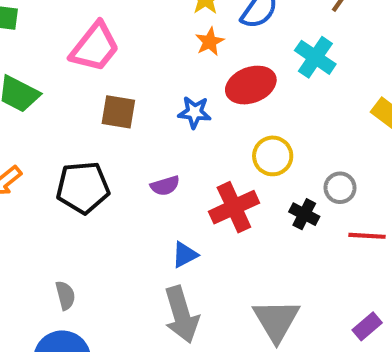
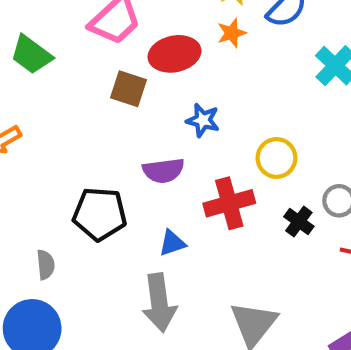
red ellipse: (251, 85) -> (174, 54), moved
blue star: (195, 112) -> (203, 120), moved
purple semicircle: (165, 186) -> (163, 171), size x1.4
black pentagon: (83, 188) -> (100, 214), moved

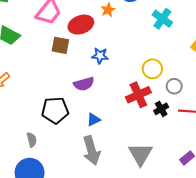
yellow circle: (276, 158) -> (152, 69), moved
red cross: (229, 203) -> (138, 95), moved
black cross: (299, 222) -> (161, 109), moved, turned 32

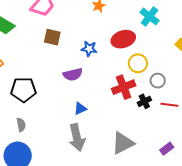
red ellipse: (81, 25) -> (123, 39), moved
black pentagon: (55, 110) -> (24, 90), moved
gray triangle: (140, 154) -> (123, 143), turned 30

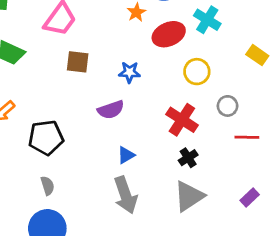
red ellipse: (123, 39) -> (169, 34), moved
yellow circle: (138, 63) -> (197, 72), moved
red cross: (124, 87) -> (182, 120), turned -30
black cross: (144, 101) -> (188, 158), moved

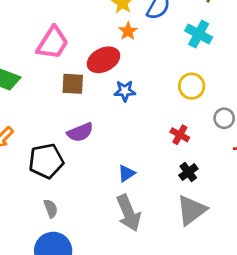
red ellipse: (169, 34) -> (103, 60), moved
purple semicircle: (111, 110) -> (80, 132), moved
red cross: (182, 120) -> (180, 135), size x0.6

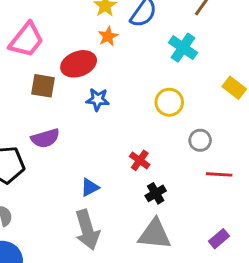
red cross: (180, 135) -> (140, 160), moved
gray triangle: (192, 210) -> (155, 234), turned 36

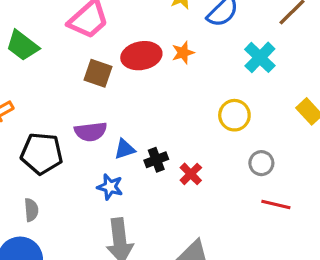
orange star: (108, 36) -> (183, 53), moved
blue star: (98, 99) -> (110, 187), moved
blue triangle: (90, 187) -> (125, 149), moved
black cross: (156, 193) -> (156, 160), moved

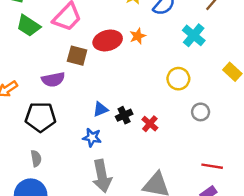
green trapezoid: (22, 46) -> (28, 26), moved
purple semicircle: (91, 132) -> (53, 79), moved
red line: (276, 205) -> (212, 166), moved

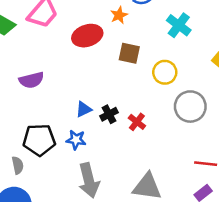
orange star: (138, 36) -> (119, 15), moved
brown square: (77, 56) -> (129, 53), moved
gray circle: (201, 112) -> (190, 107), size x1.6
black pentagon: (41, 117) -> (39, 140), moved

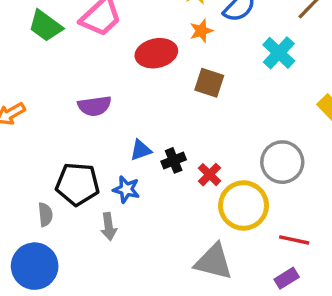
yellow circle: (165, 72) -> (244, 205), moved, size x1.5
purple semicircle: (31, 80) -> (95, 106), moved
gray arrow: (89, 180) -> (109, 227), moved, size x0.6

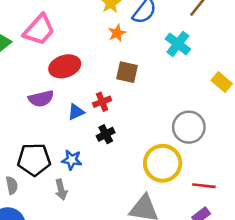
red ellipse: (156, 53) -> (65, 66), moved
blue triangle: (141, 150) -> (76, 112), moved
red cross: (209, 175) -> (102, 102), moved, turned 30

